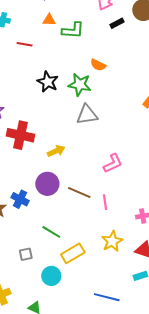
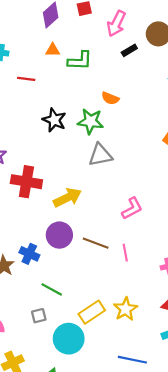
yellow arrow: (56, 151) -> (67, 198), size x1.4
green line: (51, 232) -> (52, 289), moved
yellow star: (112, 241) -> (126, 309), moved
cyan circle: (51, 276) -> (69, 339), size x1.4

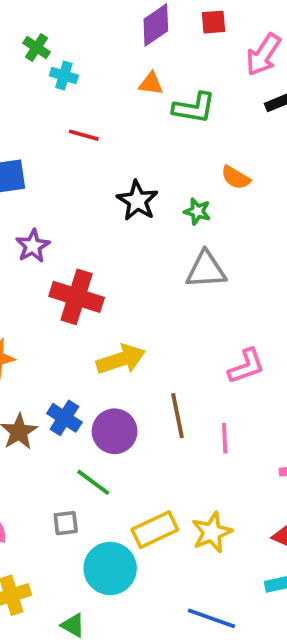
red line: (26, 79) -> (84, 135), moved
green star: (90, 121) -> (197, 211), size x0.6
yellow arrow: (67, 198) -> (121, 359), moved
purple circle: (59, 235) -> (115, 431), moved
brown line: (96, 243) -> (178, 416), turned 50

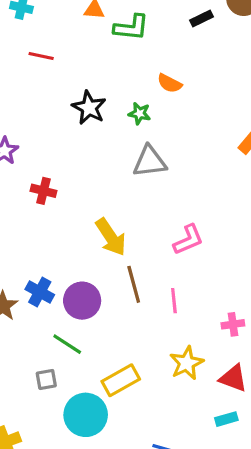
red cross: (77, 297) -> (43, 191), size x0.6
yellow arrow: (121, 359) -> (111, 237), moved, turned 78
yellow star: (212, 532) -> (187, 363), moved

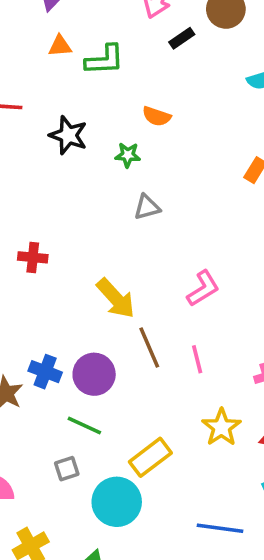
black star: (89, 108) -> (68, 135), moved
gray triangle: (150, 162) -> (147, 207), size x0.7

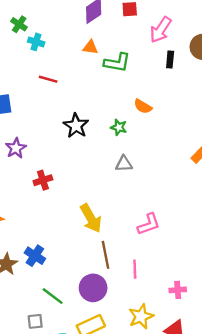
black rectangle: (182, 38) -> (170, 60), turned -63
black star: (68, 135) -> (76, 126), moved
red cross: (33, 257) -> (43, 180), turned -36
purple circle: (94, 374) -> (93, 288), moved

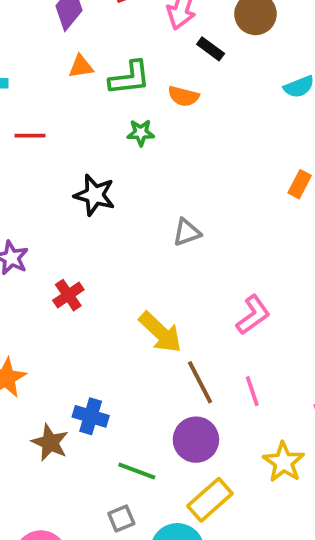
black rectangle: (170, 60) -> (211, 49), turned -42
orange semicircle: (143, 106) -> (183, 96), moved
green star: (119, 127) -> (141, 133), moved

